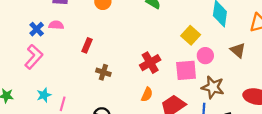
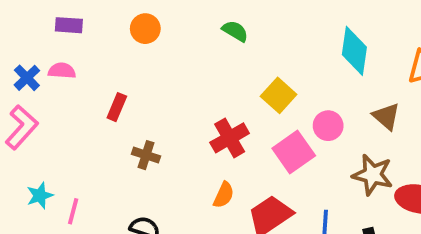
yellow square: (191, 35) -> (279, 95), moved
pink square: (186, 70) -> (294, 152), turned -30
brown star: (213, 87) -> (373, 175), moved

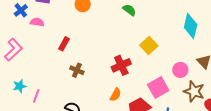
blue cross: (27, 78) -> (21, 10), moved
pink circle: (328, 126) -> (180, 70), moved
pink square: (294, 152) -> (158, 88), moved

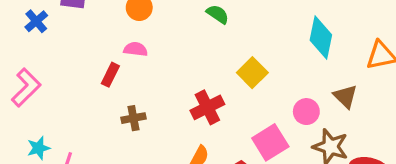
pink semicircle: (37, 22) -> (136, 49), moved
brown cross: (77, 70) -> (133, 118), turned -32

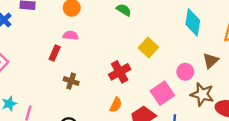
brown triangle: (345, 96) -> (211, 61), turned 35
brown cross: (133, 118) -> (71, 81), turned 32

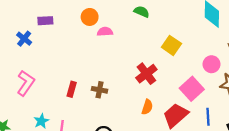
pink semicircle: (70, 35) -> (105, 32), moved
red rectangle: (55, 53) -> (72, 89), moved

